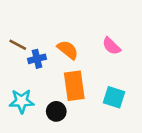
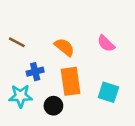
blue cross: (37, 59) -> (35, 72), moved

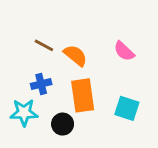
brown line: (17, 42) -> (44, 45), moved

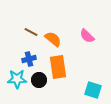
cyan square: (127, 108) -> (93, 90), moved
black circle: (63, 124) -> (39, 80), moved

